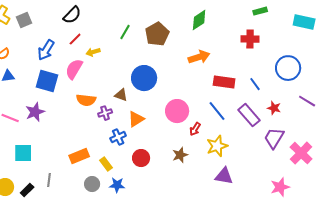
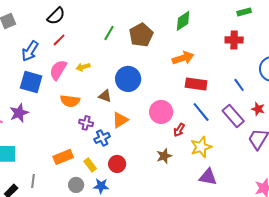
yellow arrow: (93, 52) -> (83, 67), moved
red rectangle: (224, 82) -> (196, 84), moved
purple cross: (105, 113) -> (86, 123), moved, turned 32
red circle: (141, 158) -> (117, 164), moved

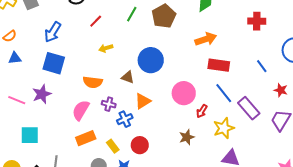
red line: (59, 40) -> (96, 21), moved
pink semicircle: (58, 70) -> (81, 110), moved
purple rectangle: (233, 116) -> (249, 108), moved

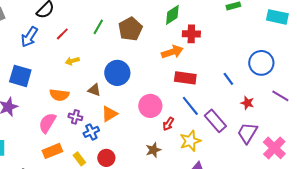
red cross: (257, 21) -> (191, 34), moved
blue arrow: (53, 32) -> (29, 37), moved

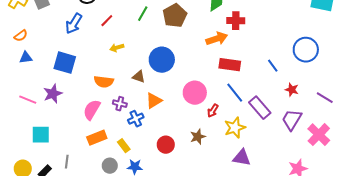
purple line: (280, 96) -> (325, 98), moved
red circle: (106, 158) -> (166, 145), moved

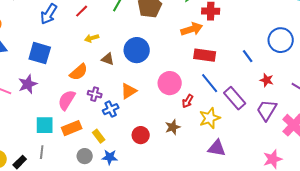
brown triangle: (139, 77) -> (108, 59), moved
orange semicircle: (104, 82) -> (79, 72), turned -48
cyan square: (41, 135) -> (45, 125), moved

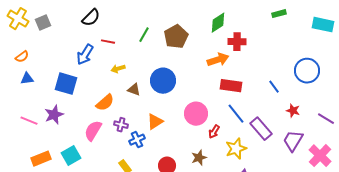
red line: (82, 11) -> (108, 42), turned 56
blue arrow: (49, 14) -> (85, 55), moved
cyan square: (45, 125) -> (71, 156), turned -30
orange rectangle: (72, 128) -> (41, 159), moved

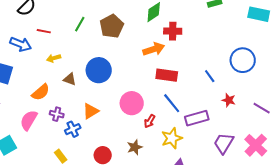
blue arrow: (85, 55) -> (21, 44), turned -100
purple rectangle: (261, 129) -> (197, 118), turned -65
purple trapezoid: (293, 141) -> (224, 143), moved

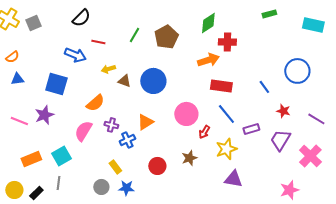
brown triangle: (70, 79) -> (124, 81), moved
purple rectangle: (197, 118) -> (251, 129), size x0.7
purple trapezoid: (224, 143) -> (280, 140), moved

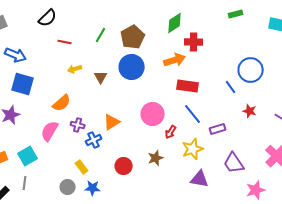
blue arrow: (75, 55) -> (16, 55), moved
blue circle: (297, 71) -> (251, 70), moved
brown triangle: (124, 81) -> (101, 77), moved, turned 40
blue circle: (153, 81) -> (132, 67), moved
purple trapezoid: (280, 140) -> (234, 163), moved, turned -65

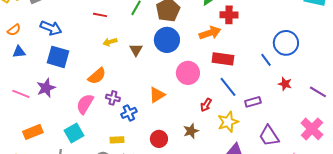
pink circle: (153, 114) -> (188, 73), moved
orange triangle: (112, 122) -> (157, 95), moved
cyan square: (28, 156) -> (74, 133), moved
yellow rectangle: (82, 167) -> (117, 140), turned -56

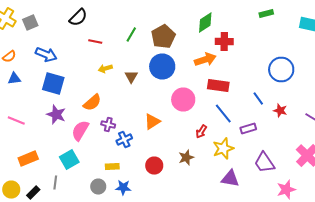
blue line: (266, 60) -> (258, 98), moved
purple star: (46, 88) -> (56, 114), moved, turned -30

